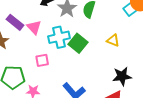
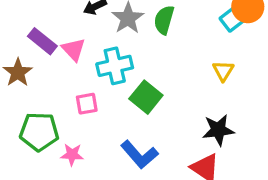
yellow triangle: (113, 40) -> (223, 71), moved, turned 40
green square: (78, 43) -> (146, 97), moved

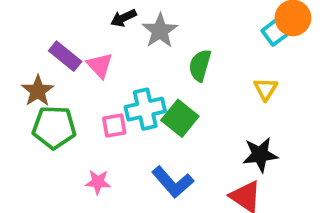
green semicircle: (164, 20) -> (200, 65), moved
cyan cross: (115, 66) -> (145, 109), moved
green pentagon: (39, 132) -> (54, 127), moved

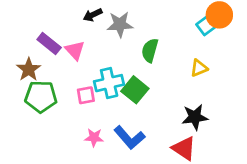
gray star: (160, 31) -> (120, 24), turned 30
yellow triangle: (266, 89) -> (199, 68), turned 36
pink star: (98, 182) -> (94, 138), moved

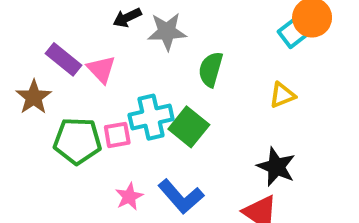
green pentagon: (41, 97) -> (77, 141), moved
black star: (195, 117) -> (276, 167), turned 30
pink star: (94, 138) -> (129, 197), turned -30

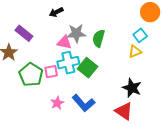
gray star: (167, 32) -> (76, 33), moved
cyan square: (292, 33) -> (140, 35), moved
pink triangle: (101, 69) -> (64, 42), moved, turned -35
green pentagon: (77, 141) -> (31, 75), turned 30

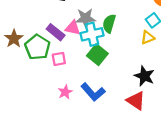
purple rectangle: (24, 33) -> (56, 32), moved
cyan cross: (68, 63) -> (92, 34), moved
green pentagon: (31, 75) -> (37, 47), moved

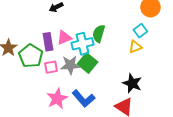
gray star: (86, 18) -> (70, 65), moved
pink triangle: (73, 28) -> (64, 38), turned -35
purple rectangle: (56, 32) -> (48, 42), turned 42
pink star: (65, 92) -> (57, 99), size x1.5

